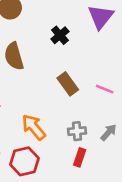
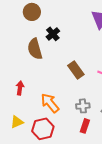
black cross: (60, 35) -> (53, 34), moved

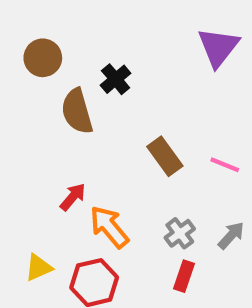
brown circle: (32, 12) -> (43, 58), moved
red arrow: (20, 88) -> (73, 197), moved, turned 32
gray cross: (83, 106) -> (180, 233), turned -32

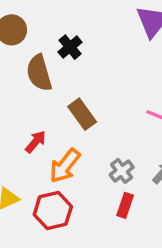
brown rectangle: (165, 156) -> (82, 114), moved
orange arrow: (109, 227) -> (65, 166), turned -102

